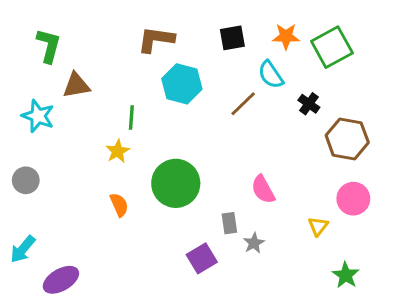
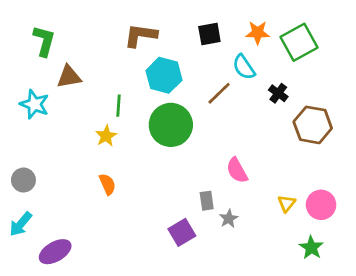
gray circle: (26, 180) -> (23, 180), moved
green circle: (176, 183) -> (171, 125), moved
pink circle: (353, 199) -> (321, 205), moved

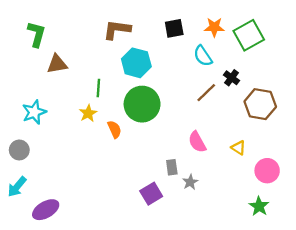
brown line: (219, 93) -> (206, 93), moved
cyan star: (34, 104) -> (34, 112), moved, turned 30
orange semicircle: (107, 184) -> (114, 129), moved
yellow triangle: (287, 203) -> (238, 148), moved, turned -35

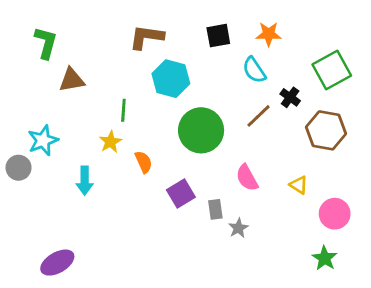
green square: (249, 35) -> (332, 70), moved
green circle: (142, 104) -> (201, 130), moved
gray circle: (19, 150) -> (19, 168), moved
cyan arrow: (17, 187) -> (85, 181), moved, turned -40
purple square: (151, 194) -> (181, 194), moved

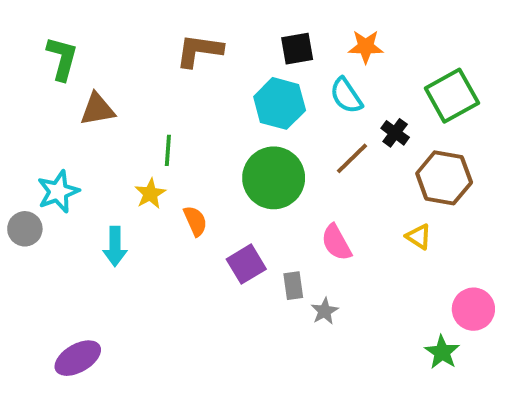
cyan hexagon: (171, 79) -> (280, 103), moved
yellow triangle: (299, 185) -> (419, 237), moved
pink circle: (335, 214) -> (473, 309), moved

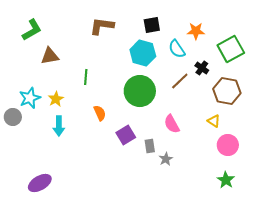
orange star: (366, 47) -> (196, 31), moved
green L-shape: (62, 58) -> (32, 30), turned 45
yellow star: (150, 194) -> (56, 99), moved
pink circle: (473, 309) -> (228, 145), moved

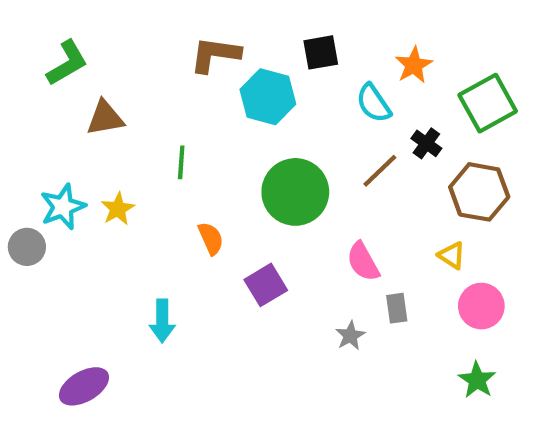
orange star: (196, 31) -> (414, 65), turned -30
cyan hexagon: (143, 53) -> (268, 97), moved
cyan arrow: (59, 126) -> (162, 321), moved
gray rectangle: (150, 146) -> (397, 308), moved

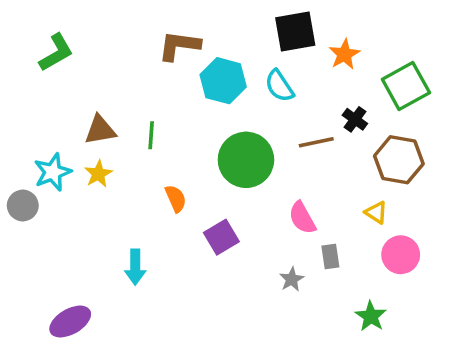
black square: (321, 52) -> (295, 31), moved, size x1.4
cyan semicircle: (374, 103) -> (279, 86), moved
brown triangle: (105, 118) -> (100, 130), moved
brown line: (380, 171) -> (316, 142), turned 32
green star: (477, 380) -> (371, 316), moved

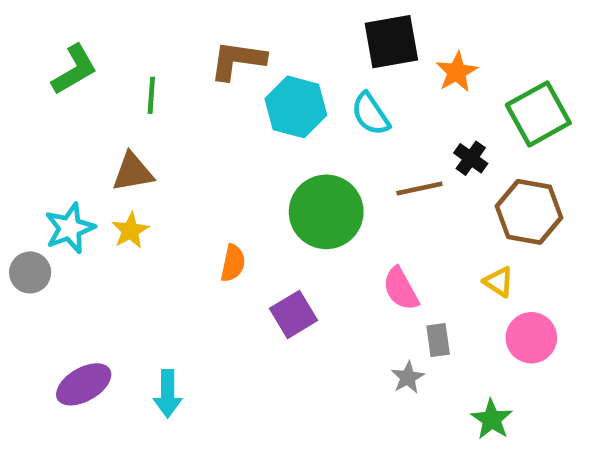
green line: (151, 135) -> (151, 95), moved
orange semicircle: (176, 198) -> (233, 263), turned 36
cyan arrow: (135, 267) -> (168, 394), moved
gray star: (292, 279) -> (408, 377), moved
purple ellipse: (70, 322) -> (84, 384), moved

